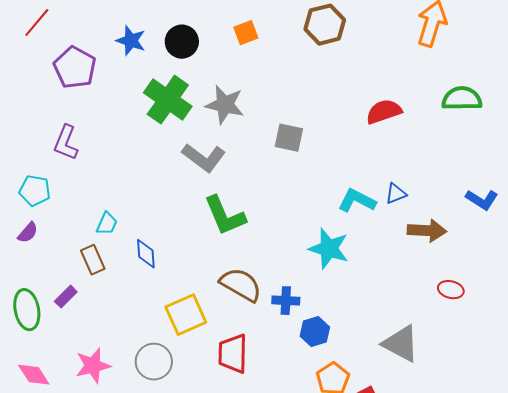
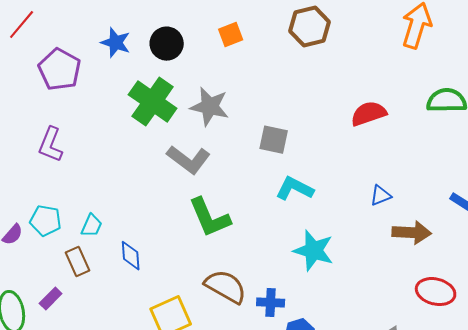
cyan pentagon: (35, 191) -> (46, 221), moved
cyan L-shape: (357, 201) -> (295, 189), moved
red ellipse: (451, 290) -> (436, 292), size x1.5

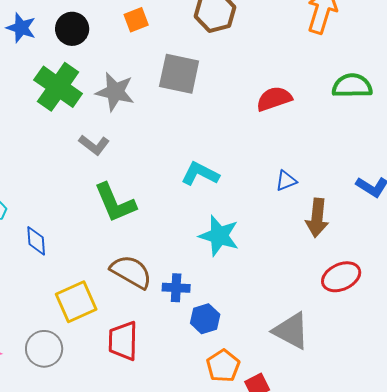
gray square: (274, 140) -> (179, 74), moved, size x1.4
gray L-shape: (189, 160) -> (94, 145), size x0.7
brown arrow: (412, 233) -> (317, 218), turned 93
red ellipse: (436, 292) -> (341, 277), turned -39

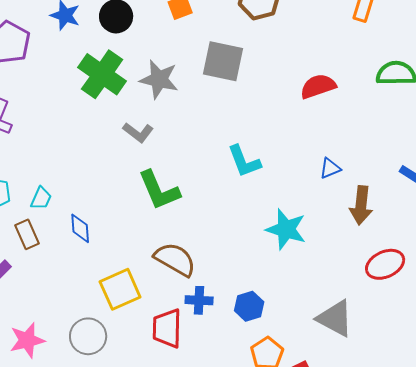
cyan L-shape: (200, 174) -> (244, 161), turned -138
cyan star: (219, 236) -> (286, 229), moved
blue cross: (176, 288) -> (199, 300), moved

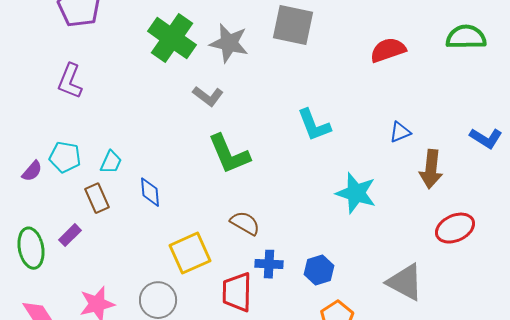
brown semicircle: (175, 259) -> (245, 223), size x0.7

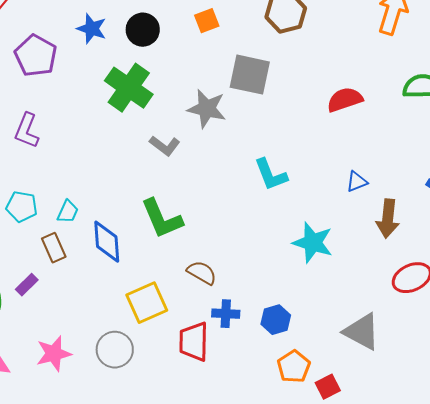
gray star: (229, 43) -> (207, 109), moved
green L-shape: (229, 154) -> (162, 219), moved
blue diamond: (150, 192) -> (107, 242), size x1.4

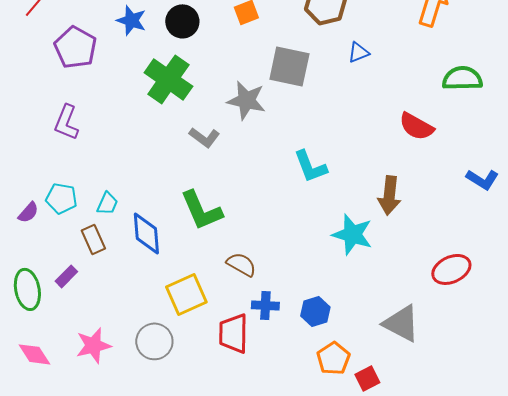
red semicircle: (345, 100) -> (416, 126), moved, turned -132
blue triangle: (357, 182) -> (358, 52), moved
brown arrow: (388, 219) -> (389, 195), moved

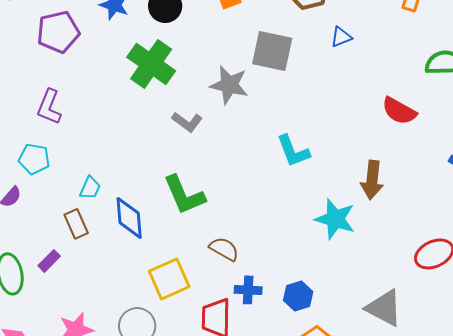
purple pentagon: (75, 47) -> (58, 32), turned 30
cyan pentagon: (61, 198) -> (34, 159), moved

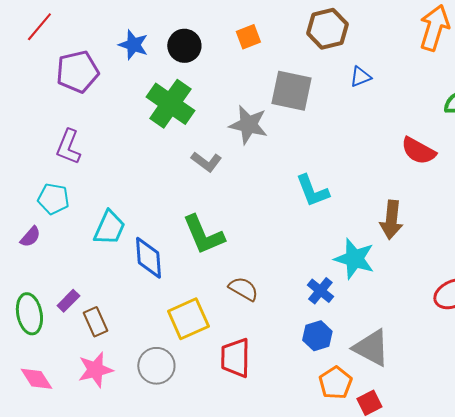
cyan trapezoid: (90, 188) -> (109, 228), size x1.5
brown rectangle: (76, 224) -> (95, 322), moved
blue cross: (248, 290) -> (320, 291), moved, turned 36
gray triangle: (384, 308) -> (371, 348), moved

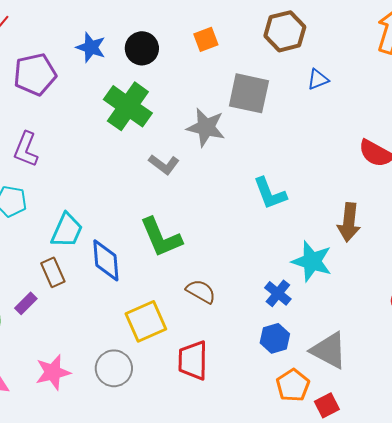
brown rectangle: (95, 322) -> (53, 272), moved

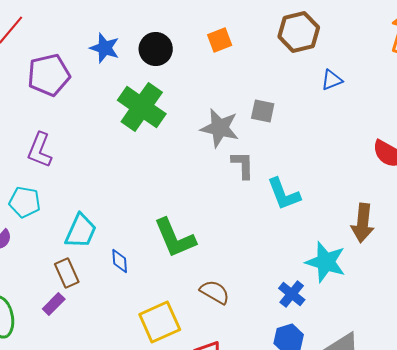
gray square: (249, 93) -> (263, 111), moved, size x0.6
gray L-shape: (164, 164) -> (243, 165), moved, turned -128
blue diamond: (106, 260) -> (120, 261), size x0.6
purple rectangle: (26, 303) -> (54, 304), moved

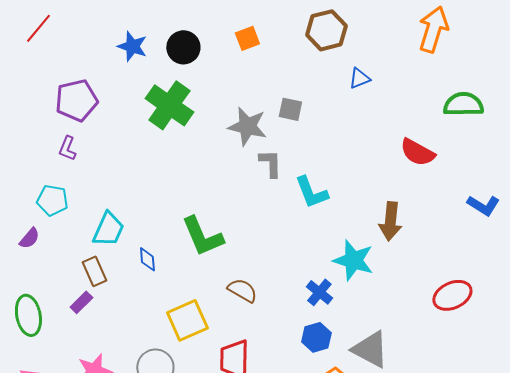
purple pentagon: (49, 75) -> (76, 100), moved
purple L-shape: (40, 150) -> (67, 148), size x0.7

